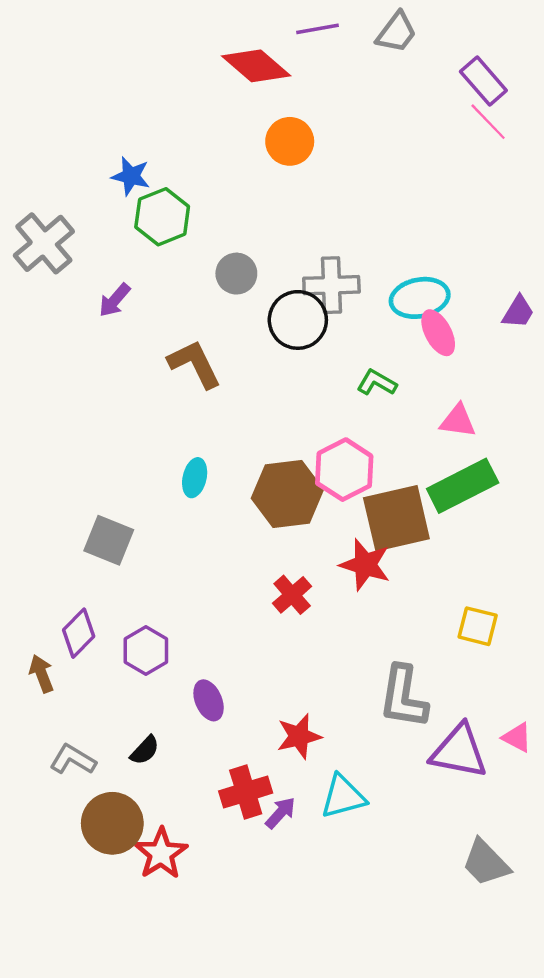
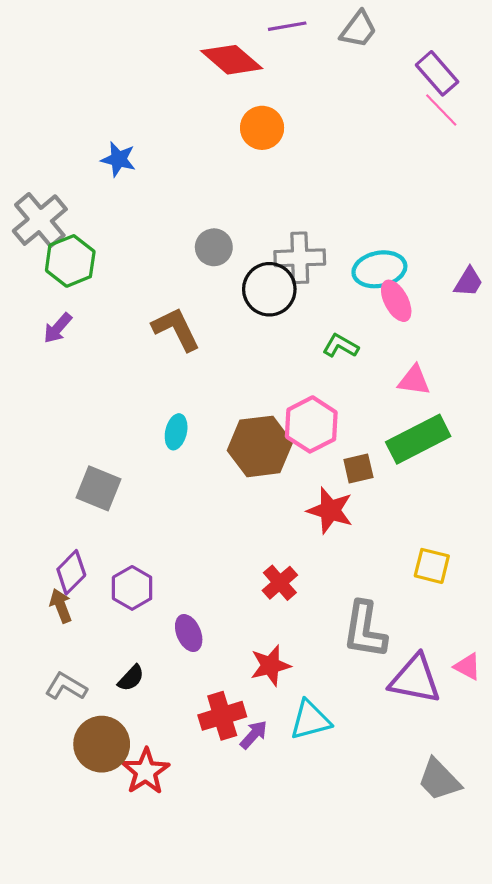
green hexagon: (162, 217) -> (70, 261), moved
purple arrow: (115, 300) -> (58, 328), moved
brown square: (396, 518) -> (358, 468), size x0.5
red cross: (292, 595) -> (280, 583), moved
brown arrow: (42, 674) -> (61, 606), moved

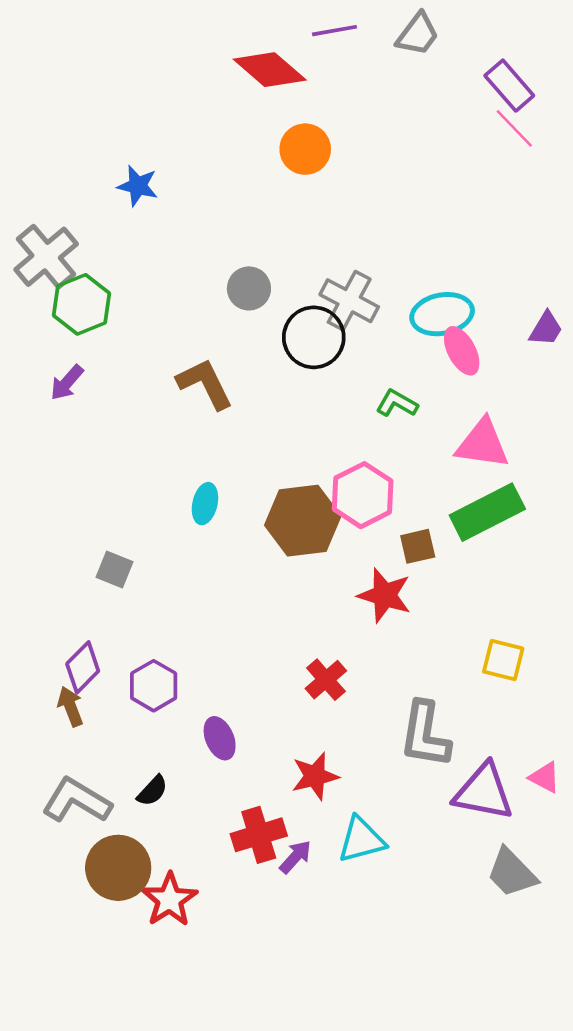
gray cross: (300, 258) -> (349, 301), turned 30
pink triangle: (414, 380) -> (482, 444), size x1.4
gray square: (99, 488) -> (114, 570), size x0.7
gray L-shape: (66, 686) -> (77, 801), size x1.4
gray trapezoid: (439, 780) -> (512, 873), moved

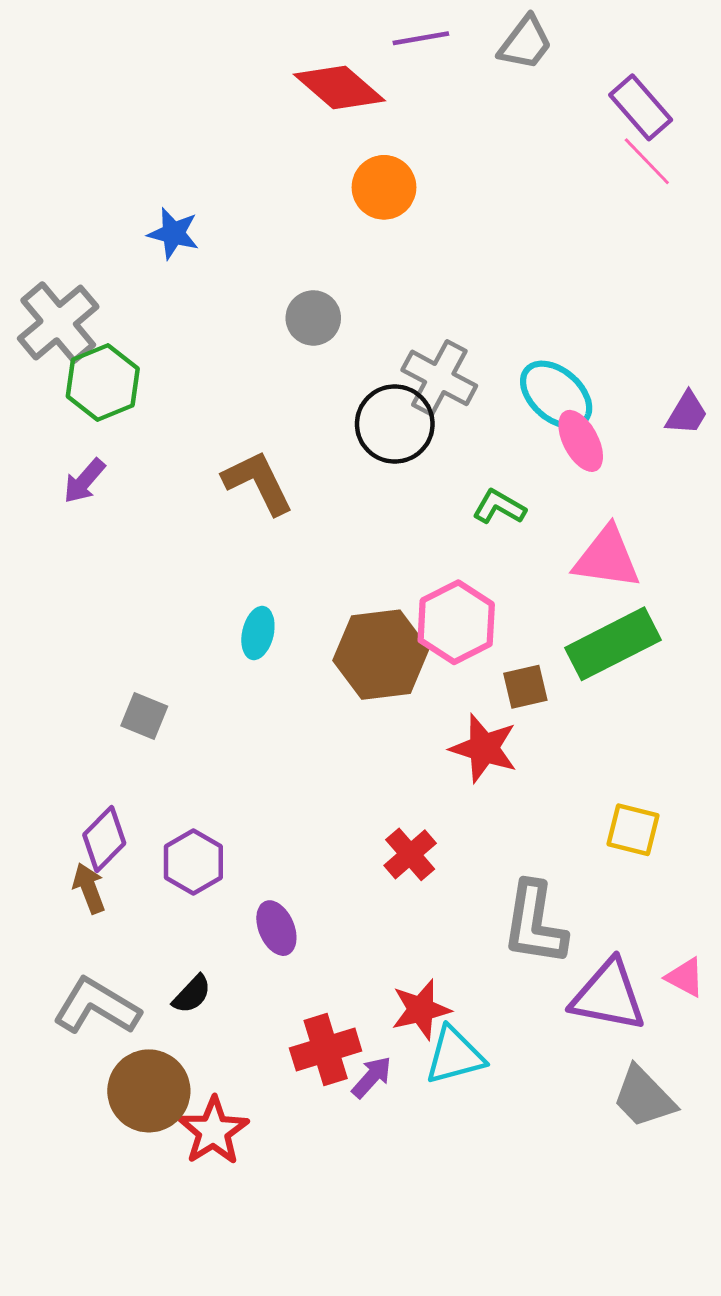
gray circle: (249, 288) -> (313, 318), moved
cyan ellipse: (442, 314) -> (556, 395), turned 52
red star: (315, 776) -> (421, 1010), moved

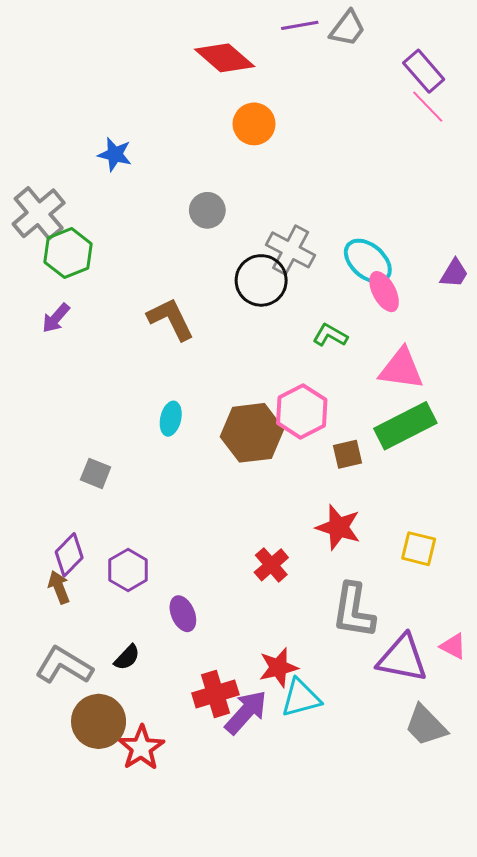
purple line: (421, 38) -> (300, 25), moved
red star: (484, 748) -> (338, 527), moved
purple arrow: (372, 1077) -> (246, 712), size x1.6

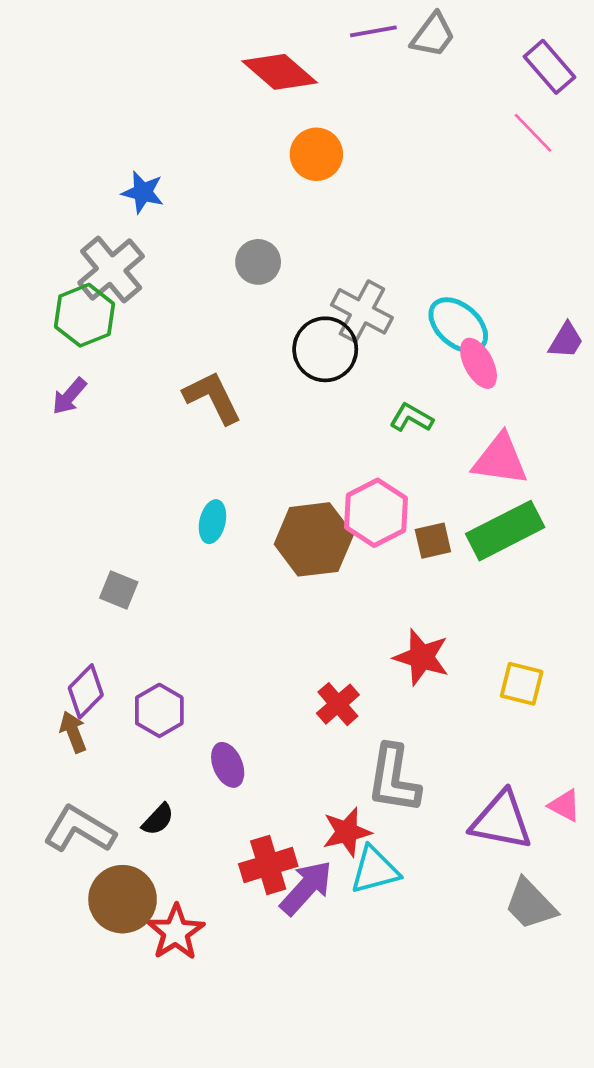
purple rectangle: (424, 71) -> (549, 67), moved
gray cross: (39, 213) -> (111, 270), moved
brown square: (348, 454) -> (433, 541), moved
gray L-shape: (354, 611) -> (394, 779), moved

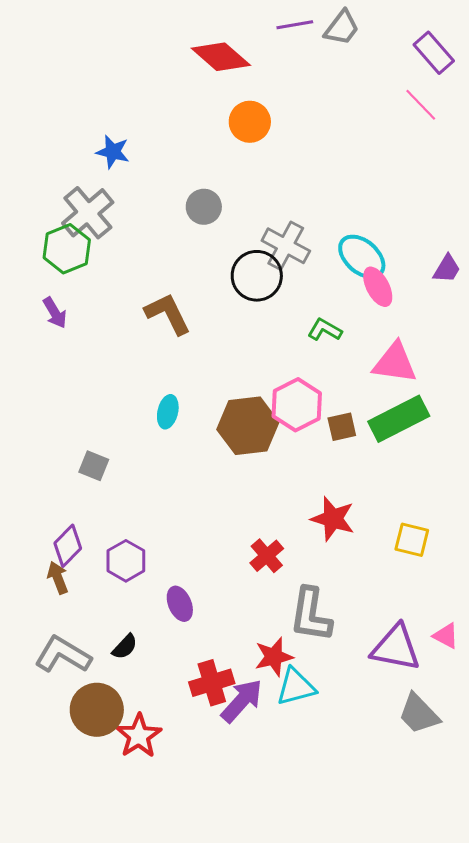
purple arrow: (69, 396) -> (55, 313), turned -72

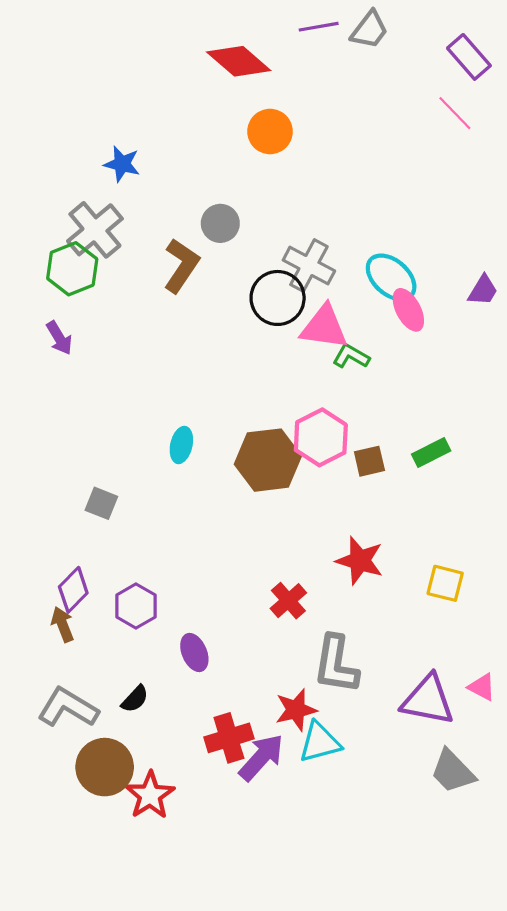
brown L-shape: (168, 314) -> (181, 266), moved, turned 60
pink triangle: (395, 363) -> (324, 327), moved
green rectangle: (399, 419) -> (431, 453), size x0.6

